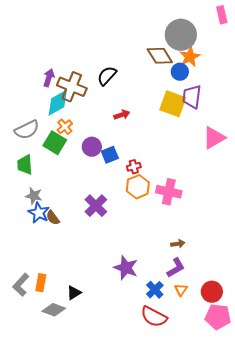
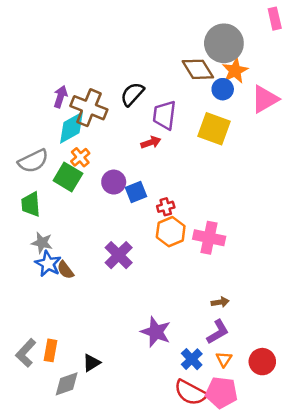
purple trapezoid: (192, 97) -> (164, 115), moved
pink triangle: (214, 138) -> (265, 99), moved
gray diamond: (54, 310) -> (67, 384), turned -40
pink pentagon: (218, 317) -> (221, 393), moved

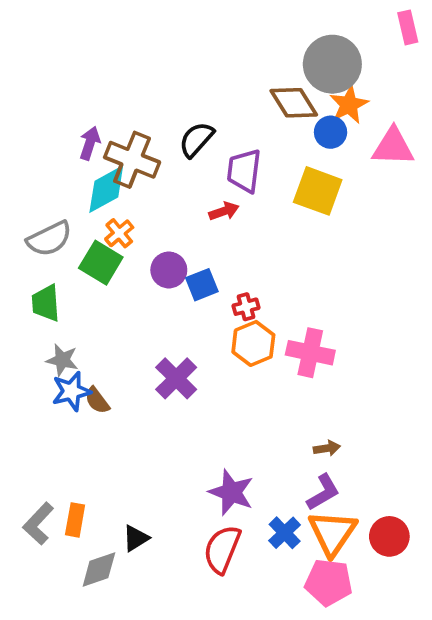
pink triangle: (265, 99) -> (393, 147), turned 32
blue star: (48, 264) -> (71, 391), turned 30
orange triangle: (224, 359) -> (332, 533), size x2.0
red semicircle: (190, 393) -> (222, 549), moved, turned 84

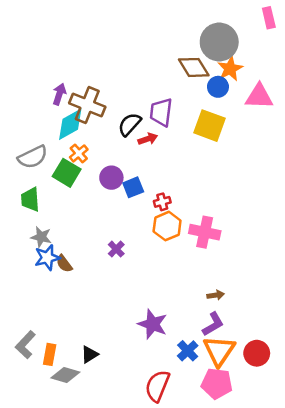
black semicircle: (196, 140) -> (130, 124), moved
purple cross: (176, 378) -> (116, 249), size x0.6
orange rectangle: (75, 520) -> (50, 354), moved
red semicircle: (222, 549) -> (157, 386), moved
gray diamond: (99, 570) -> (65, 375), turned 36

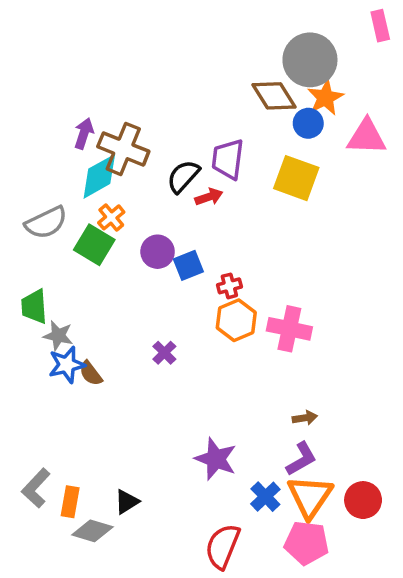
green trapezoid: (30, 199) -> (34, 307), moved

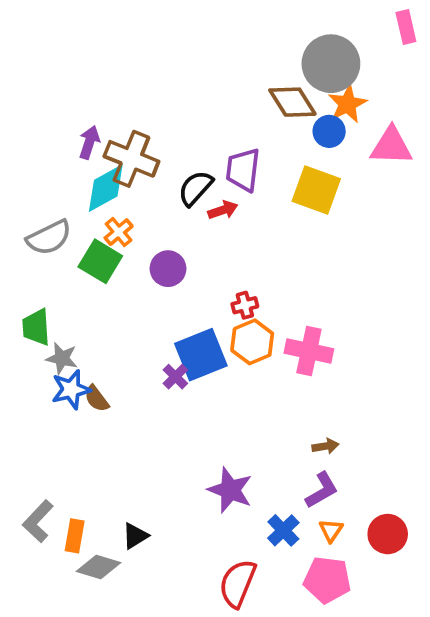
blue square: (188, 265) -> (201, 355), moved, size x1.6
orange triangle: (310, 497) -> (331, 530), size x0.5

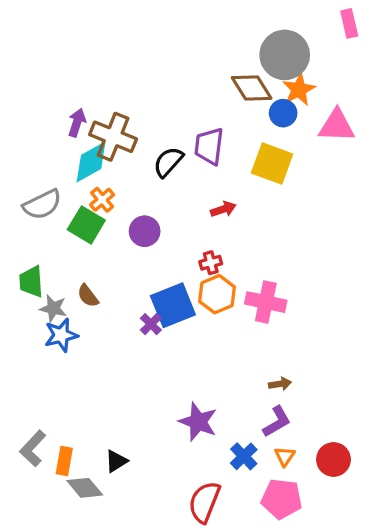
red arrow: (223, 210) -> (223, 209), moved
brown semicircle: (97, 399) -> (88, 296), moved
gray diamond: (98, 567) -> (85, 488), turned 33

